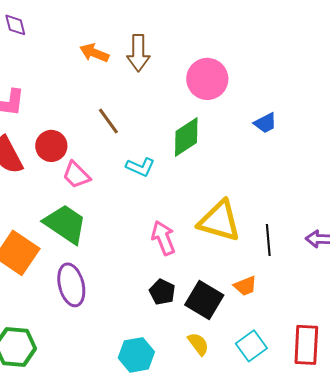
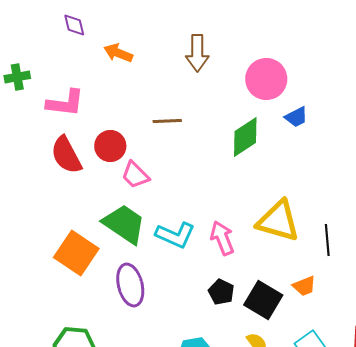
orange arrow: (94, 53) -> (118, 53), moved
brown line: (108, 121) -> (167, 121), turned -56
blue trapezoid: (265, 123) -> (296, 117), moved
cyan L-shape: (140, 167) -> (175, 235), moved, size x1.4

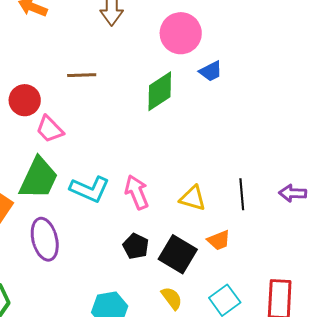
yellow triangle: (278, 221) -> (193, 198), moved, size x0.6
green trapezoid: (124, 224) -> (39, 178), turned 81

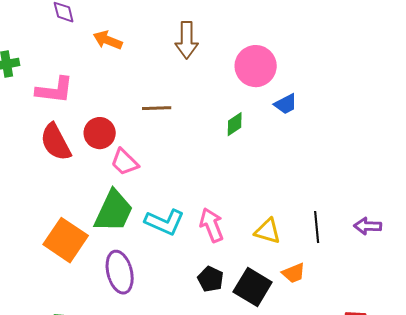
green diamond: (160, 91) -> (235, 124), size x0.6

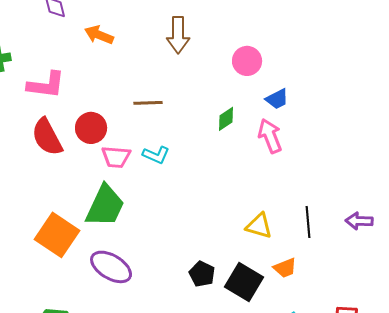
pink circle: (256, 66) -> (247, 61), size x0.7
pink trapezoid: (125, 162) -> (116, 157), turned -40
cyan L-shape: (165, 222) -> (156, 155), moved, size x0.7
pink arrow: (212, 225) -> (270, 136), moved
purple ellipse: (120, 272) -> (111, 267), turned -45

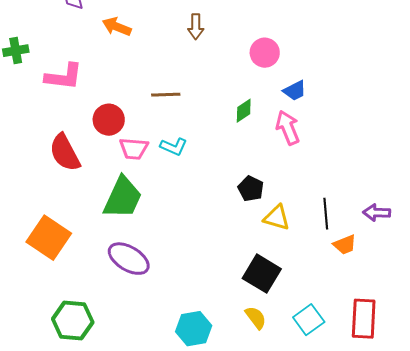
brown arrow: (178, 35) -> (196, 27), size x0.7
red semicircle: (47, 137) -> (65, 153), moved
orange square: (57, 235) -> (49, 238), moved
orange trapezoid: (285, 268) -> (345, 245), moved
black pentagon: (202, 274) -> (251, 189), moved

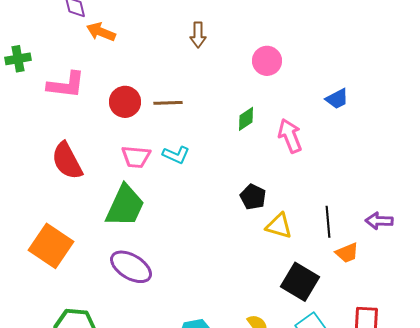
orange arrow: (117, 27) -> (101, 32), moved
blue trapezoid: (295, 91) -> (337, 99), moved
red circle: (109, 120) -> (125, 102), moved
black square: (262, 274) -> (300, 282), moved

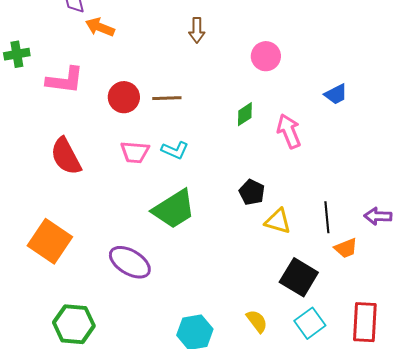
green trapezoid: (125, 206) -> (174, 209), moved, turned 33

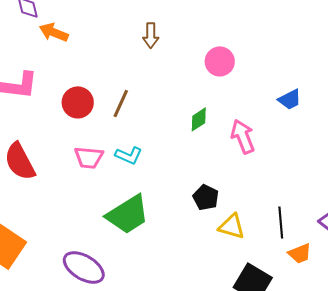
brown line: (167, 98) -> (121, 103), turned -64

